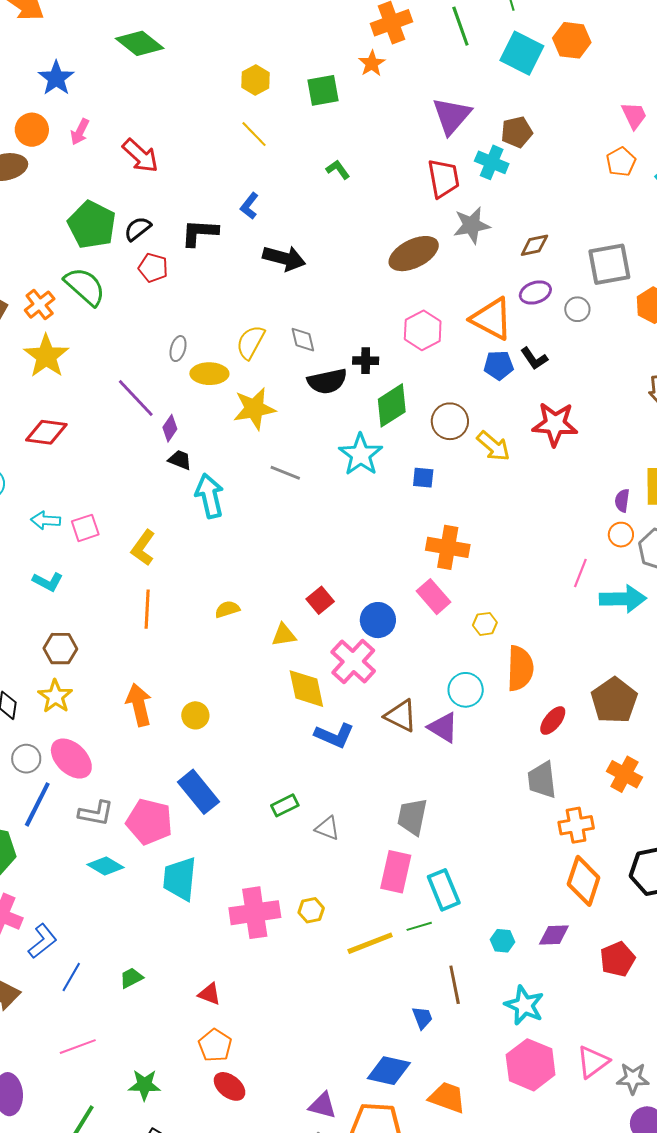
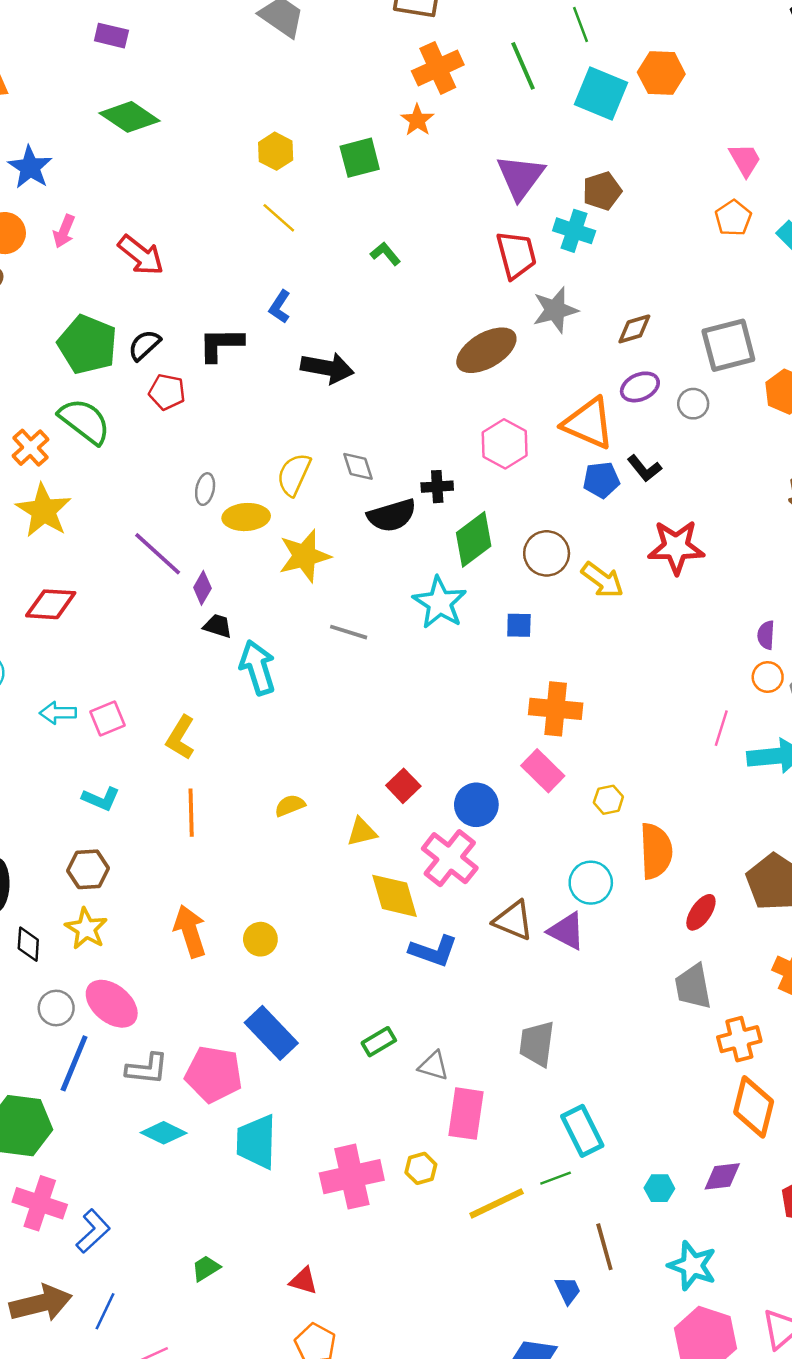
cyan L-shape: (48, 582) -> (101, 799), moved
pink rectangle: (396, 872) -> (466, 1114), moved
blue line: (71, 977) -> (105, 1311), moved

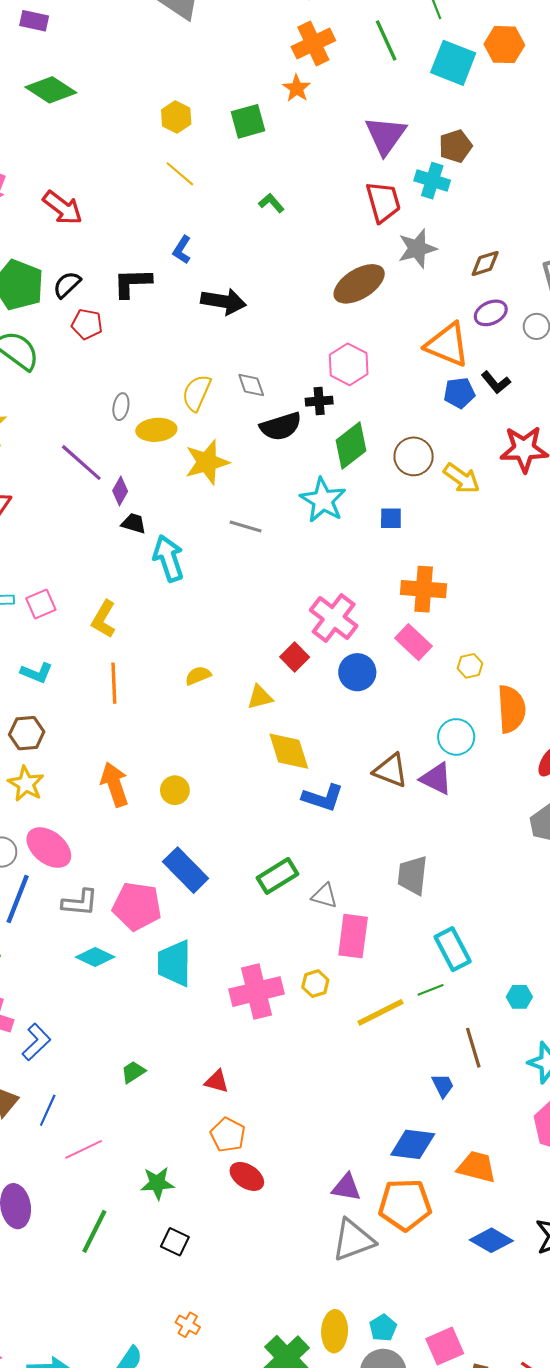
pink hexagon: (505, 444) -> (349, 364), moved
pink cross: (450, 858) -> (334, 618), moved
green rectangle: (379, 1042) -> (278, 876), size x1.4

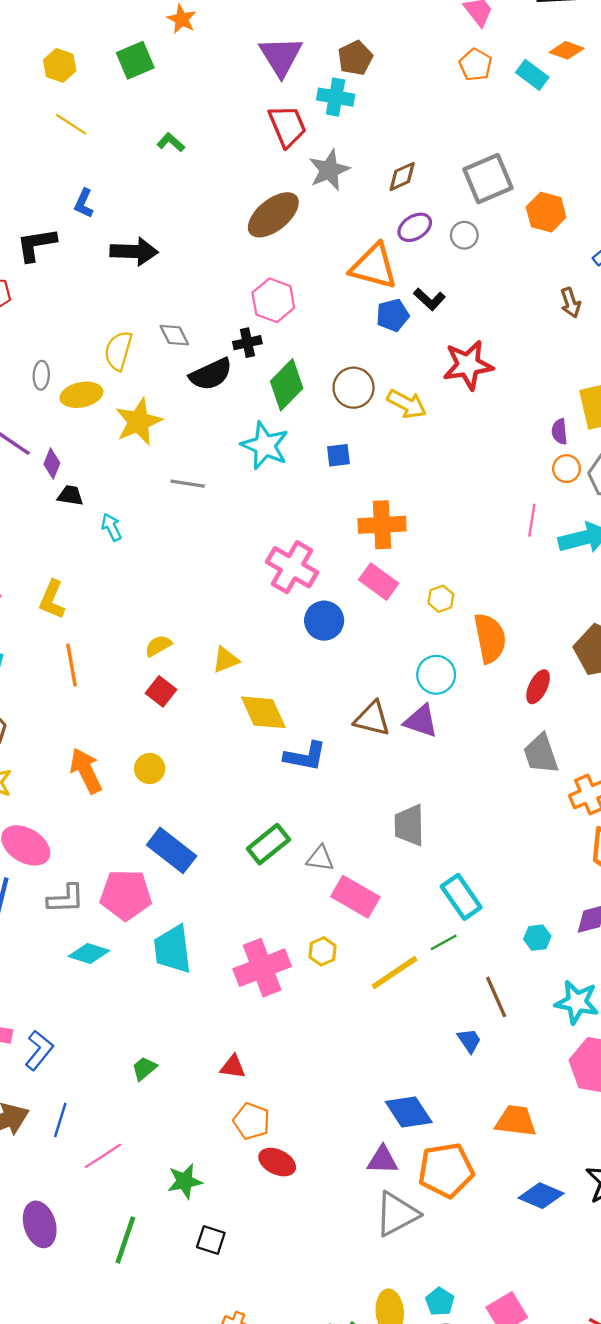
cyan arrow: (168, 558) -> (111, 527), size x0.6
red square: (295, 657) -> (161, 691), moved
pink rectangle: (353, 936) -> (355, 897), turned -60
blue diamond: (413, 1144) -> (409, 1112), moved, turned 57

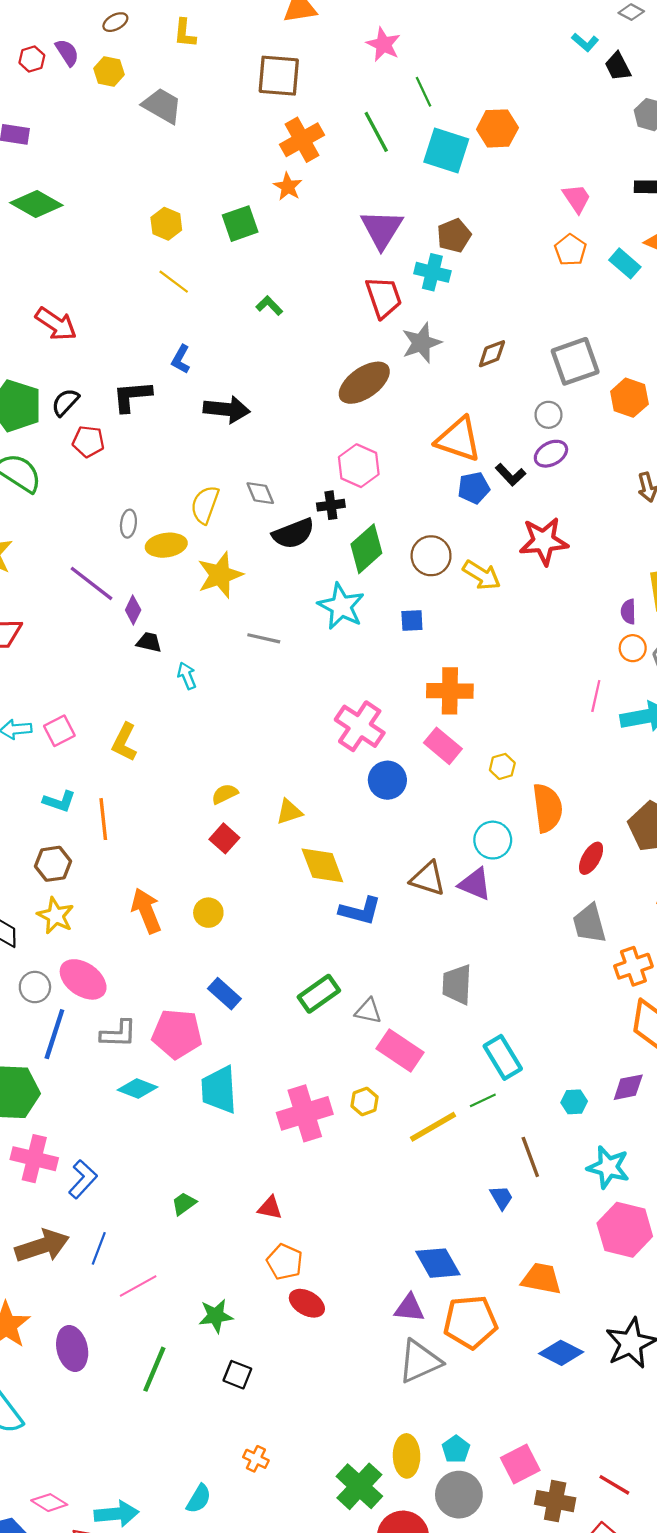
purple ellipse: (415, 227) -> (551, 454), moved
orange line: (71, 665) -> (103, 819), moved
blue rectangle: (172, 850) -> (224, 994), size x0.7

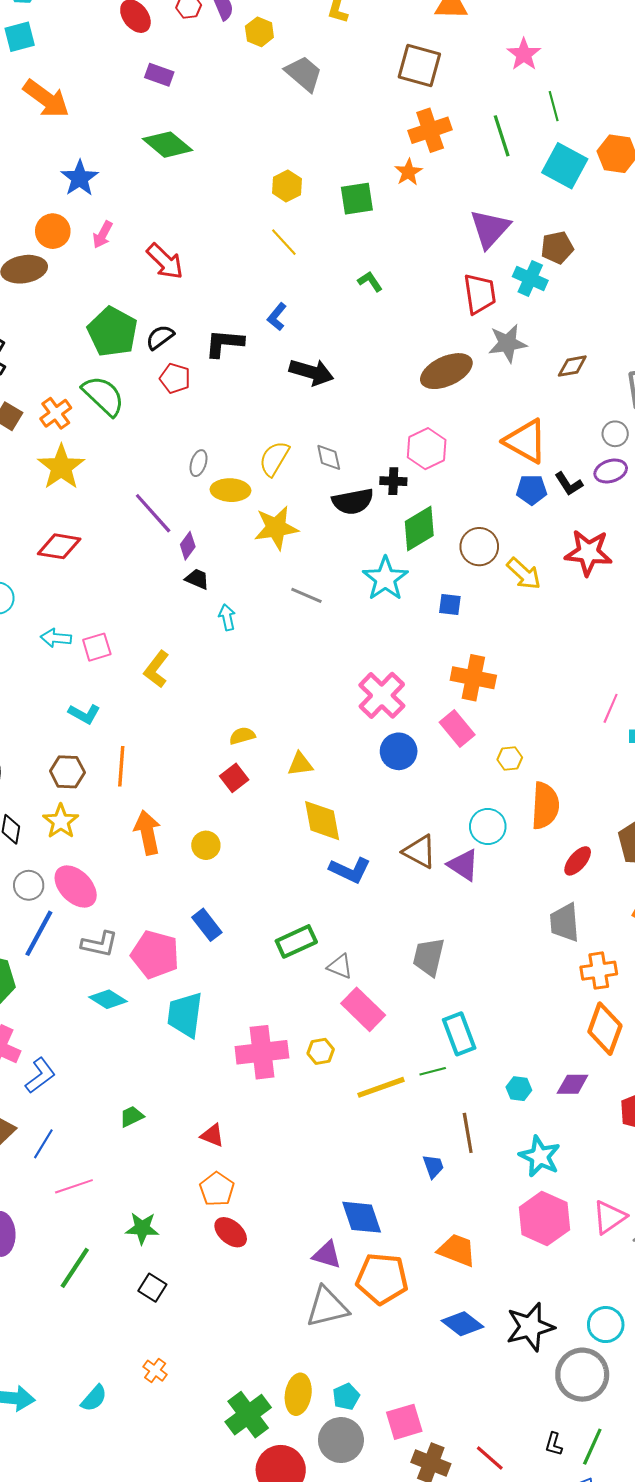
orange line: (103, 819) -> (121, 766), moved

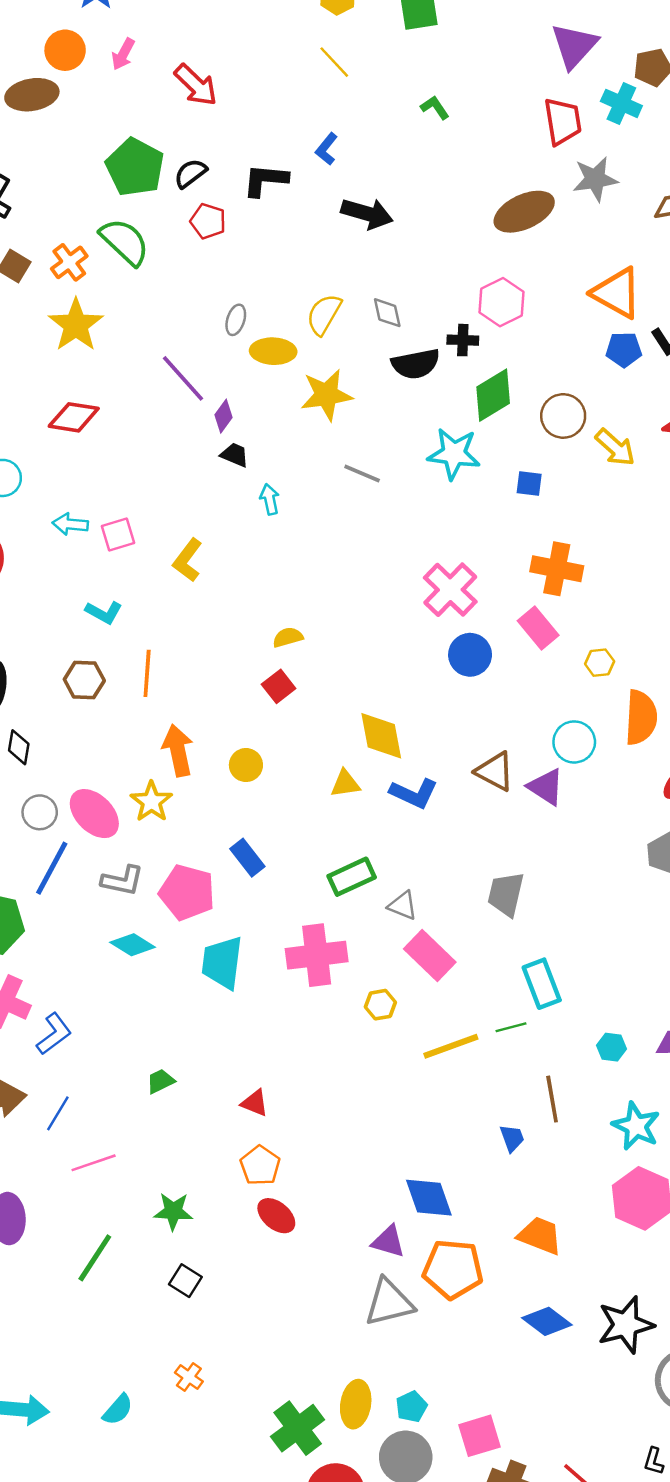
cyan star: (385, 579) -> (454, 454), turned -30
yellow triangle: (300, 764) -> (345, 784), moved
yellow star: (61, 821) -> (151, 802), moved
pink cross: (262, 1052) -> (317, 955), moved

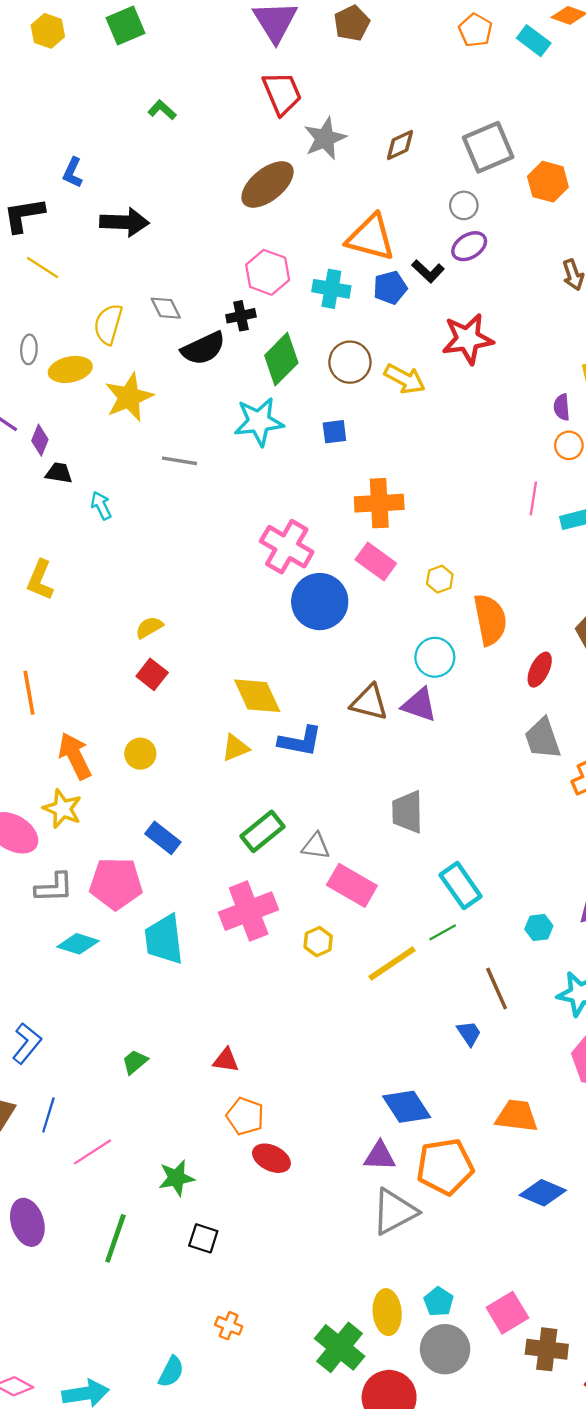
yellow line: (334, 62) -> (43, 268), moved
cyan cross: (621, 103) -> (331, 289), moved
blue circle: (470, 655) -> (320, 602), size x1.4

